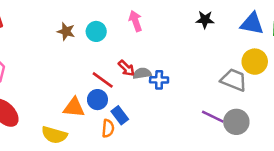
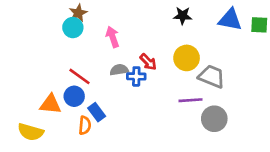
pink arrow: (135, 21) -> (113, 37), moved
brown star: (66, 31) -> (78, 13), moved, turned 30
yellow circle: (255, 62) -> (187, 58), moved
red arrow: (126, 68) -> (148, 62), moved
purple line: (213, 117) -> (191, 100), moved, turned -30

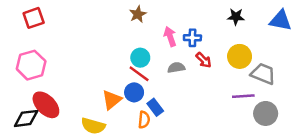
cyan circle: (73, 28) -> (140, 58), moved
blue cross: (136, 76) -> (192, 38), moved
orange triangle: (50, 104) -> (112, 100), turned -45

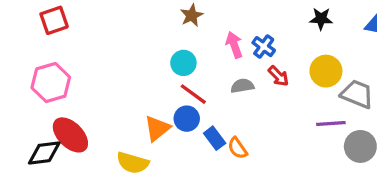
blue cross: (192, 38) -> (264, 47), turned 35
cyan circle: (140, 58) -> (183, 63), moved
orange semicircle: (144, 120) -> (237, 148), moved, turned 140

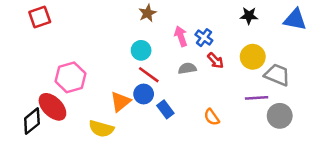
pink hexagon: (51, 83) -> (70, 77), moved
orange semicircle: (237, 148) -> (212, 117), moved
black diamond: (44, 153) -> (32, 121), turned -32

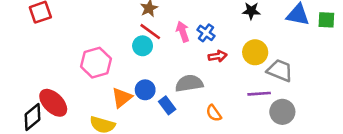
red arrow: (216, 61) -> (218, 56), turned -54
gray semicircle: (187, 68) -> (189, 83), moved, size x1.5
red line: (149, 75) -> (150, 32), moved
pink hexagon: (70, 77) -> (96, 63), moved

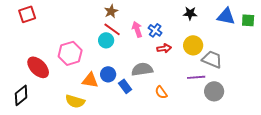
orange triangle: (122, 98) -> (90, 80), turned 48
red ellipse: (53, 103) -> (38, 67), moved

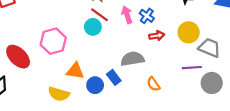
blue circle: (108, 74) -> (95, 85), moved

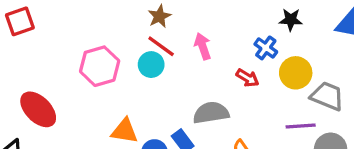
blue cross: (147, 16) -> (266, 48), moved
red arrow: (157, 36) -> (248, 78), turned 40
pink hexagon: (53, 41) -> (100, 66), moved

